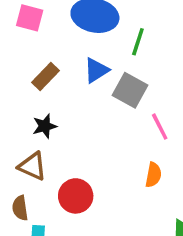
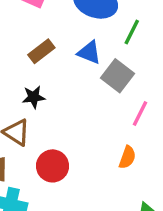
blue triangle: (96, 70) -> (89, 53), turned 45
pink line: (160, 127) -> (140, 113), turned 45

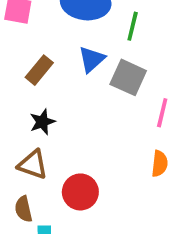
blue triangle: (89, 53) -> (92, 59), turned -50

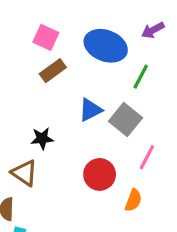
blue triangle: (92, 59) -> (90, 110), moved
brown rectangle: (39, 70) -> (53, 71), moved
red circle: (80, 192) -> (100, 174), moved

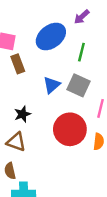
blue ellipse: (106, 46) -> (51, 37), turned -44
brown rectangle: (53, 71) -> (18, 64), turned -60
red circle: (100, 174) -> (70, 129), size x1.4

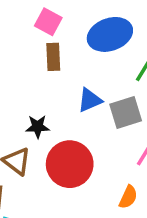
gray square: (78, 85) -> (126, 112), turned 30
red circle: (70, 129) -> (70, 164), moved

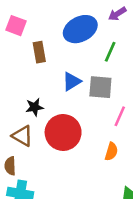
pink square: (48, 22) -> (16, 26), moved
gray square: (126, 112) -> (100, 87), turned 30

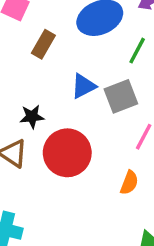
brown rectangle: (39, 52) -> (43, 44), turned 36
gray square: (100, 87) -> (121, 96), turned -30

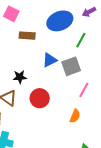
brown rectangle: (43, 44) -> (27, 36), turned 63
red circle: (67, 153) -> (40, 98), size x0.7

